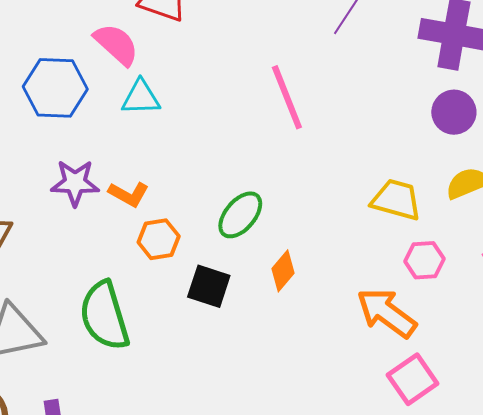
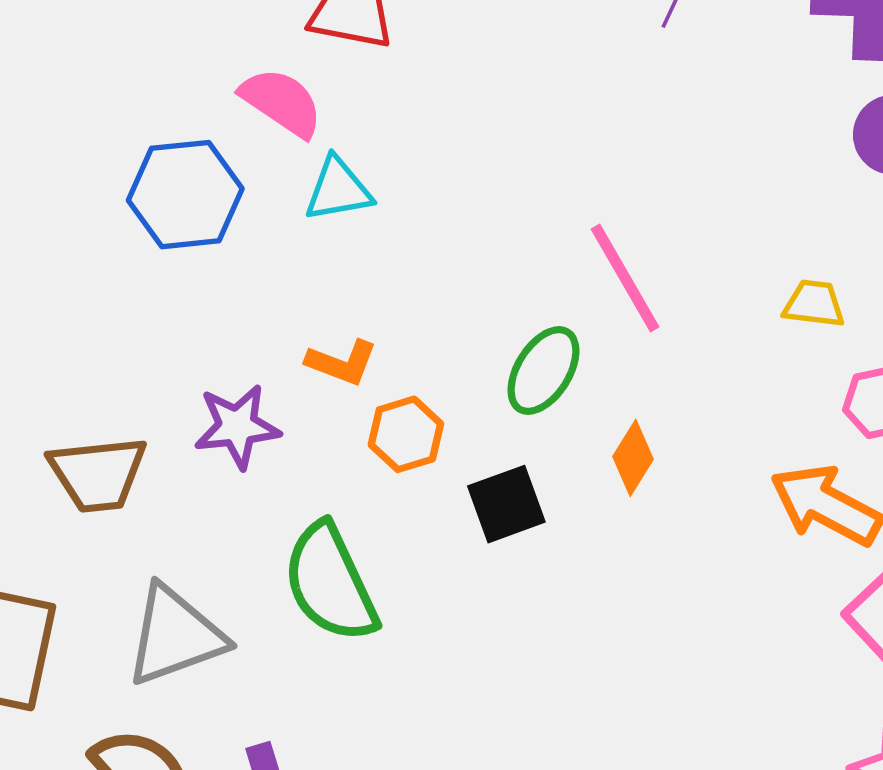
pink line: (287, 97) -> (625, 278), moved
purple star: (75, 183) -> (237, 426), moved
yellow trapezoid: (396, 200) -> (814, 304), size x0.7
black square: (209, 286) -> (506, 504), turned -30

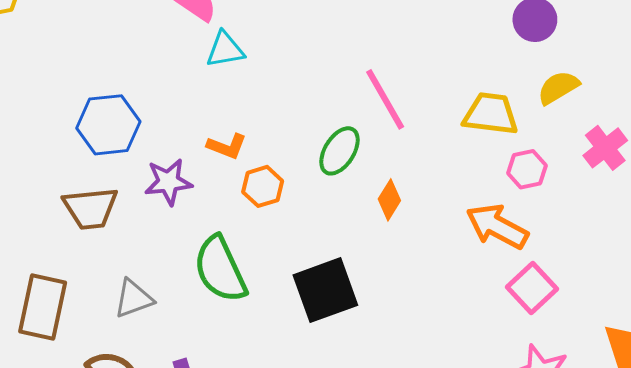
blue hexagon: (185, 195) -> (108, 125), moved
yellow trapezoid: (814, 304) -> (491, 114), size x1.6
black square: (506, 504) -> (325, 290), moved, size x1.5
gray triangle: (175, 636) -> (134, 299), size x0.7

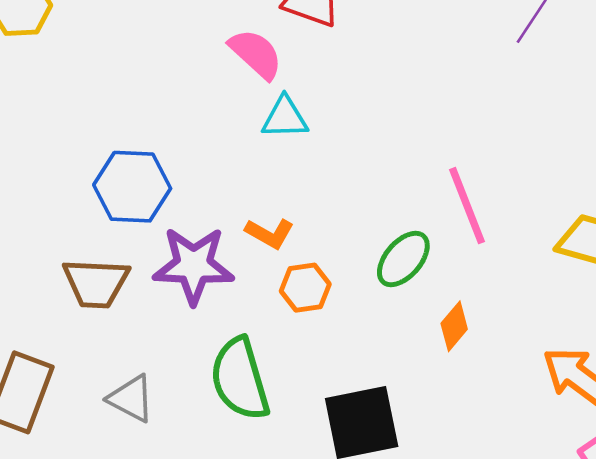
purple star: (168, 182) -> (194, 265), size x1.4
gray triangle: (134, 299) -> (131, 399), turned 39

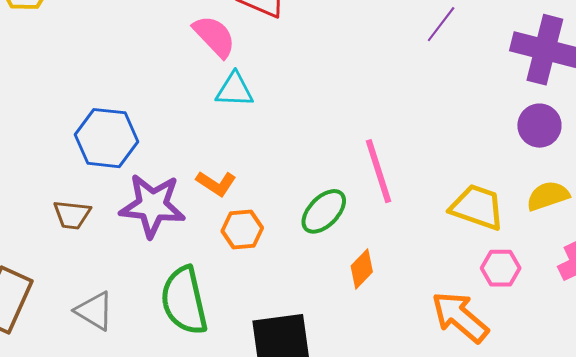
brown trapezoid: (96, 283) -> (72, 215), size x0.7

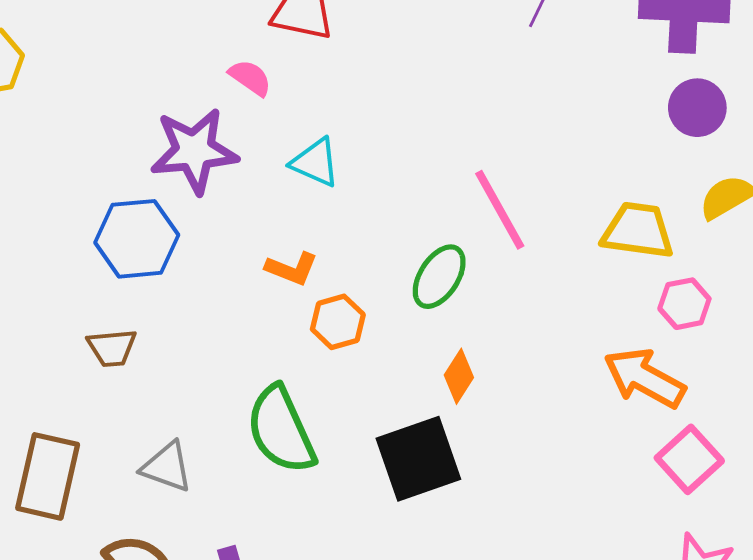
pink semicircle: (214, 36) -> (250, 78), size x0.7
cyan triangle: (235, 90) -> (315, 162), moved, turned 33
purple star: (152, 206) -> (194, 151), moved
orange diamond: (362, 269) -> (459, 376), moved

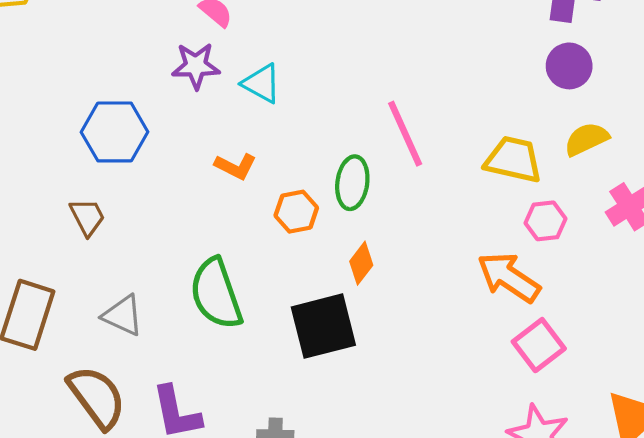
purple star: (194, 151) -> (196, 66), moved, size x0.7
green ellipse: (439, 277) -> (352, 183), turned -30
orange hexagon: (338, 322) -> (296, 212), moved
brown trapezoid: (112, 348) -> (87, 217), turned -117

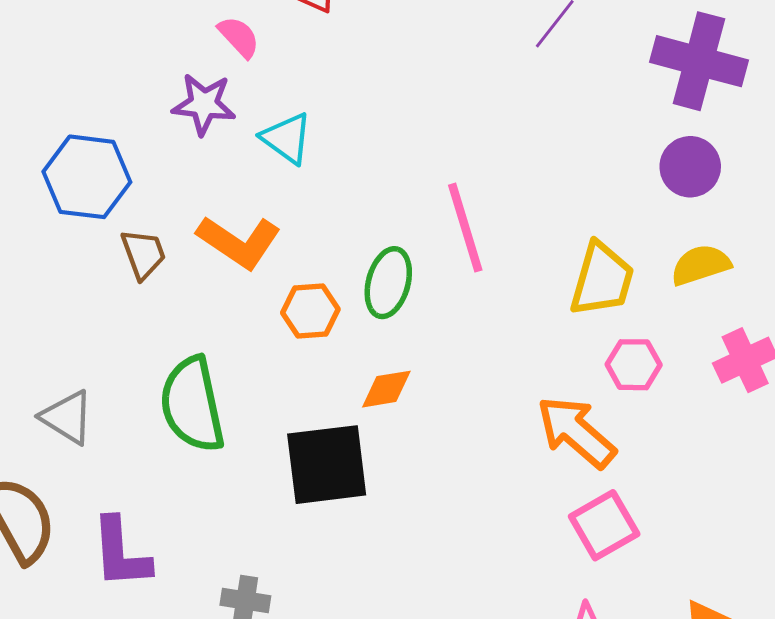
yellow trapezoid: (513, 160) -> (602, 279), turned 86
orange L-shape: (236, 166) -> (239, 242), size x1.5
brown trapezoid: (87, 217) -> (143, 254), moved
orange diamond: (361, 263) -> (386, 389), turned 36

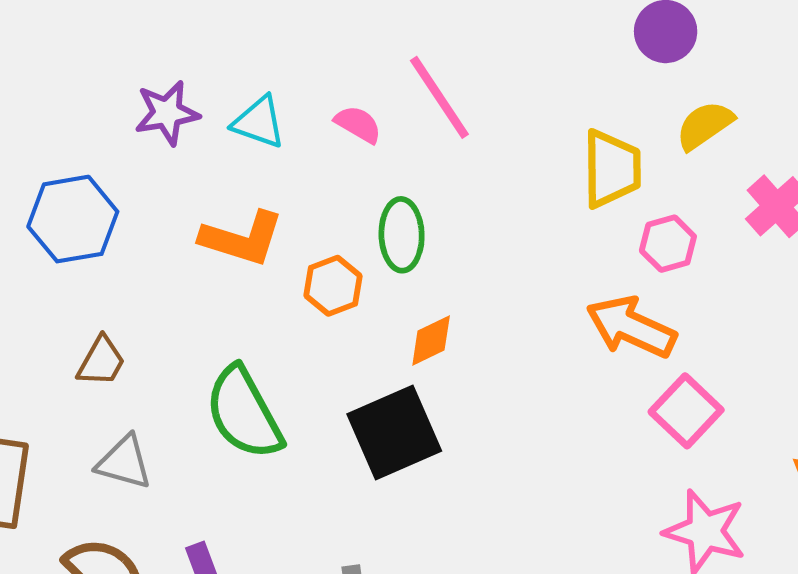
pink semicircle: (239, 37) -> (358, 124), moved
pink line: (465, 228) -> (439, 97), moved
brown trapezoid: (143, 254) -> (101, 361), moved, turned 66

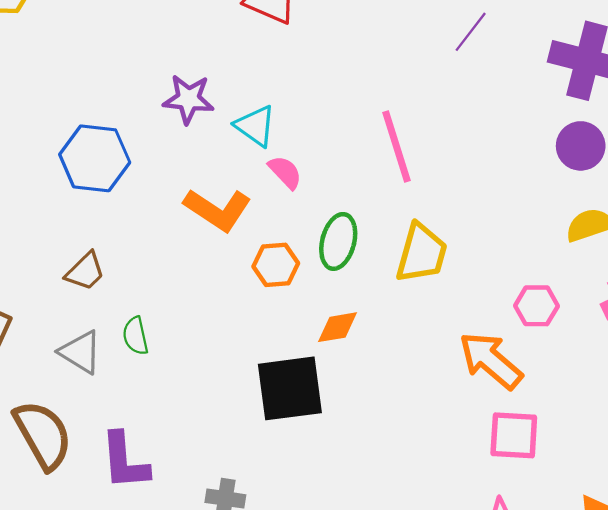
pink semicircle: (358, 124) -> (285, 172), moved
yellow trapezoid: (612, 169) -> (422, 253), moved
pink square: (686, 411) -> (514, 435), turned 34
green semicircle: (244, 413) -> (135, 336), moved, size x0.5

